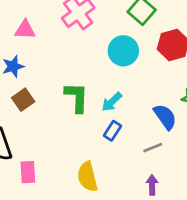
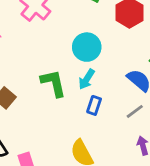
cyan circle: (123, 51) -> (87, 47), moved

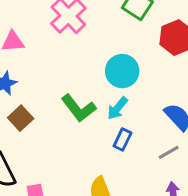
green L-shape: (53, 83) -> (79, 108), turned 148

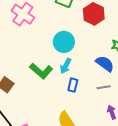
gray line: (169, 152) -> (104, 87), turned 32

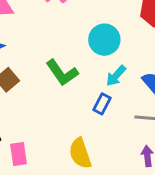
cyan arrow: (66, 66) -> (116, 76), moved

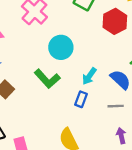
cyan circle: (104, 40) -> (61, 47), moved

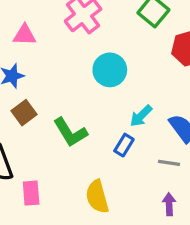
green L-shape: (47, 79) -> (70, 132), moved

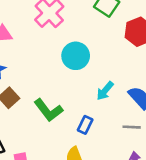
blue rectangle: (124, 145) -> (85, 125), moved

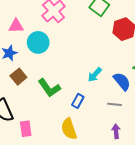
cyan circle: (76, 56) -> (38, 42), moved

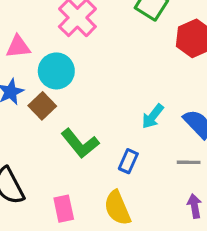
brown square: (18, 77) -> (42, 106), moved
pink rectangle: (26, 129) -> (64, 209), moved

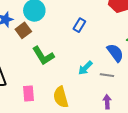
cyan arrow: (153, 116) -> (85, 68), moved
blue rectangle: (128, 161) -> (79, 25), moved

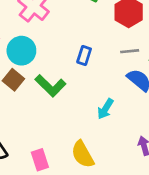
green L-shape: (43, 56) -> (50, 86), moved
gray line: (107, 75) -> (130, 51), moved

